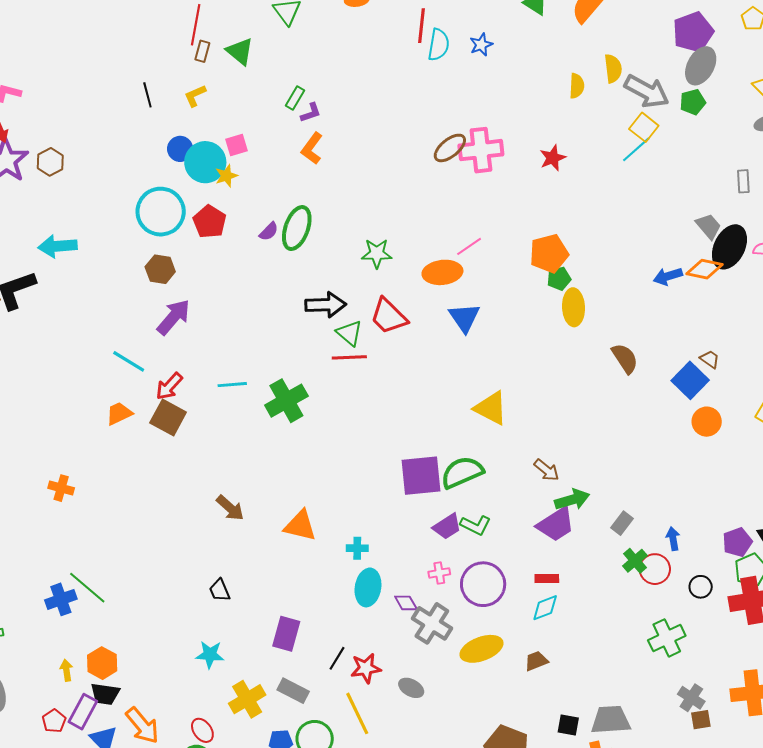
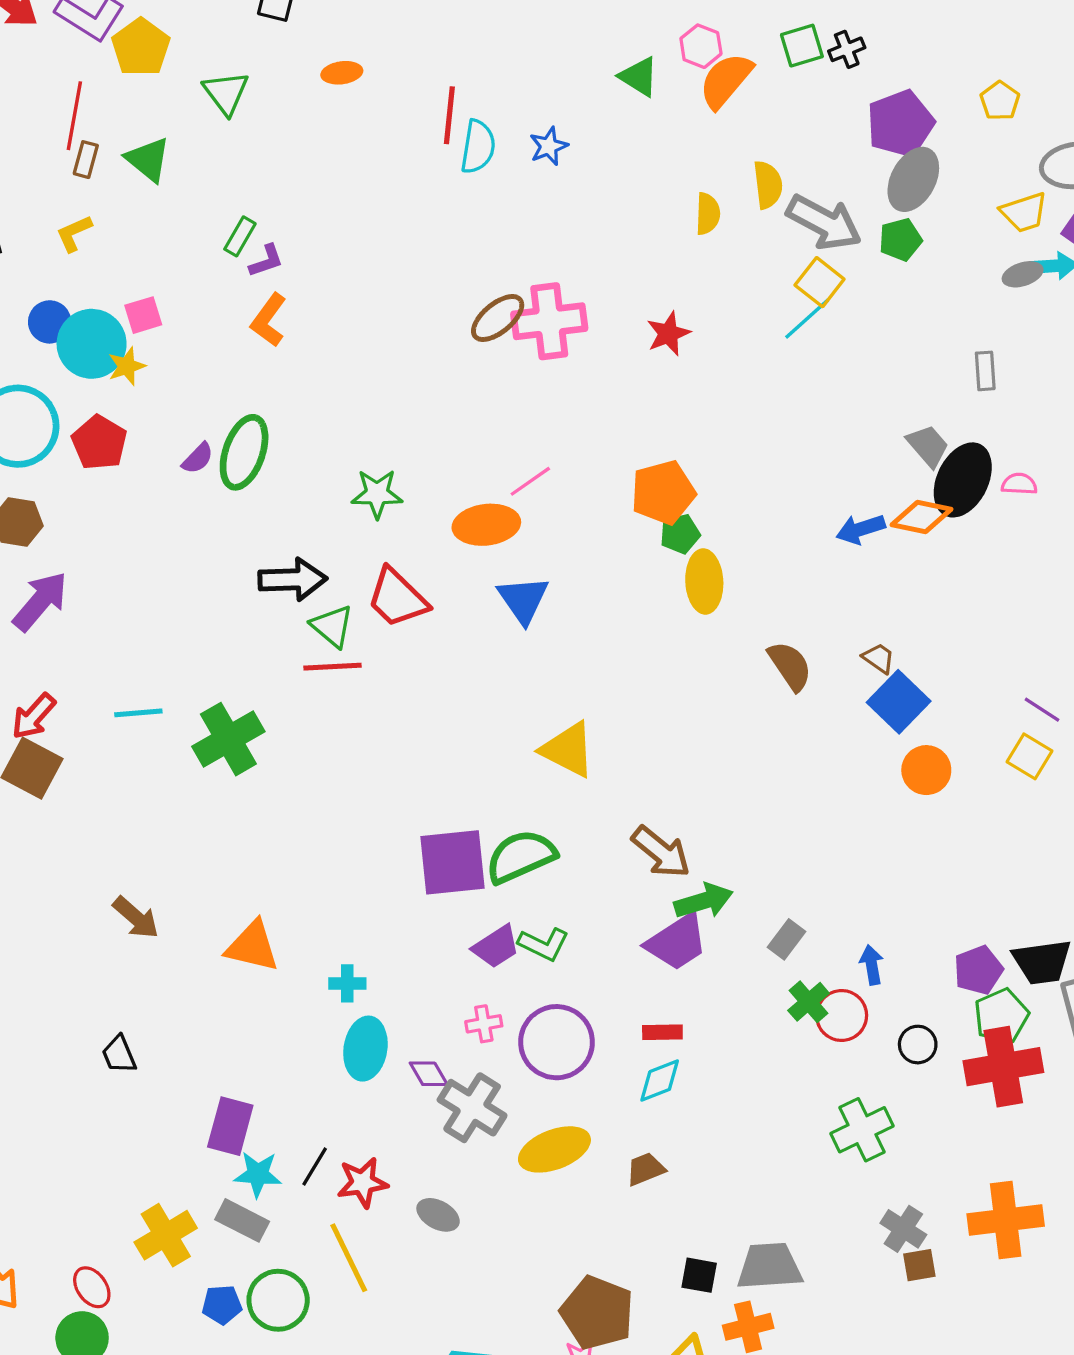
brown trapezoid: (710, 359) -> (879, 658), moved
brown arrow: (547, 470) -> (661, 852), size x1.4
cyan star: (210, 655) -> (258, 1174), moved

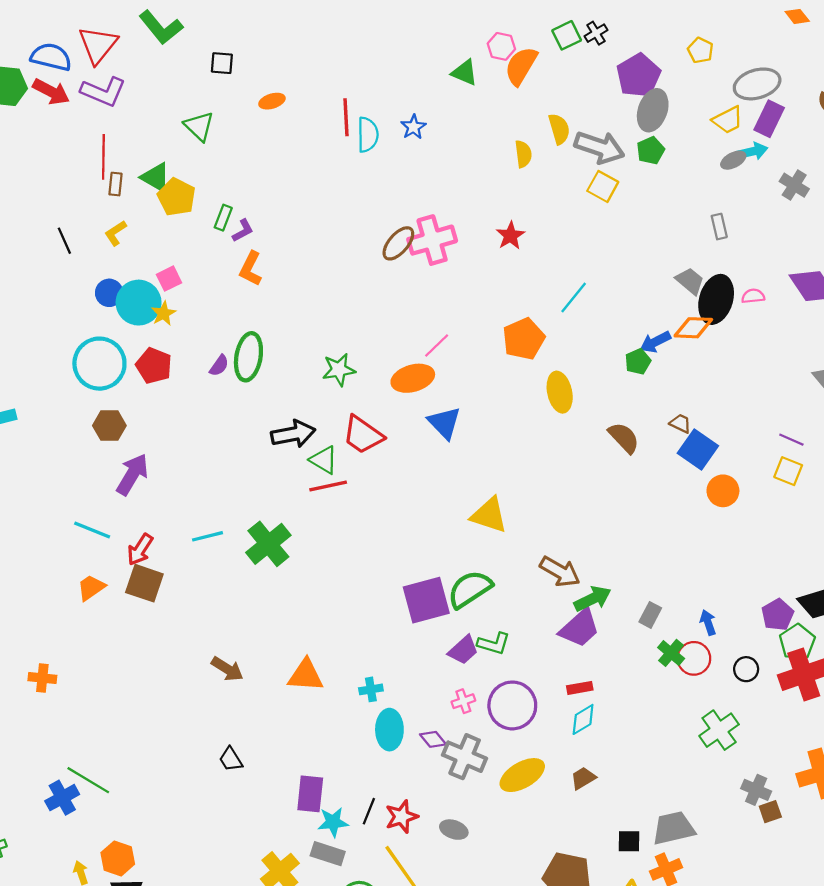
yellow pentagon: (141, 47) -> (176, 197), moved
cyan line: (807, 319) -> (574, 297), moved
green pentagon: (680, 534) -> (638, 362), moved

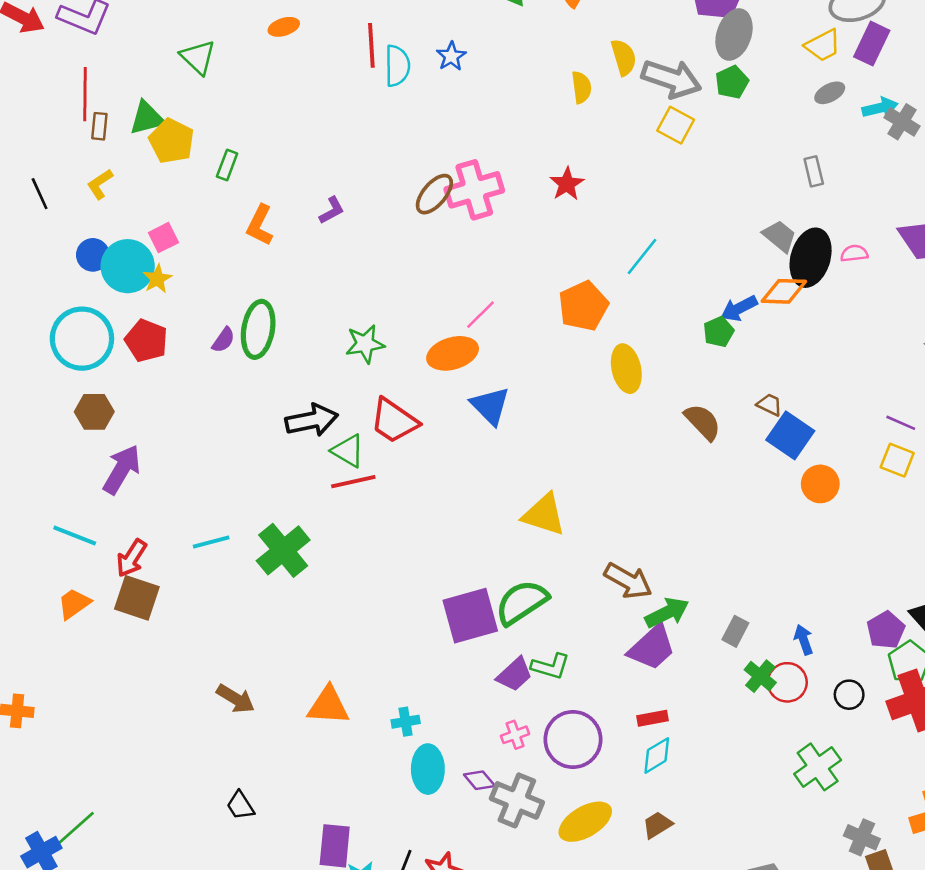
cyan arrow: (753, 151) -> (880, 108), moved
green triangle: (156, 177) -> (147, 118), turned -44
purple L-shape: (243, 231) -> (332, 210), moved
green line: (88, 780) -> (72, 831), turned -72

